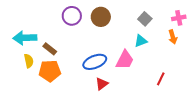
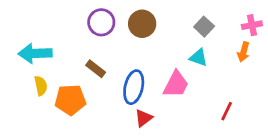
orange arrow: (173, 37) -> (244, 52), turned 32
cyan triangle: (141, 41) -> (198, 58), turned 40
brown rectangle: (50, 49) -> (96, 69), moved
blue ellipse: (95, 62) -> (134, 87), turned -55

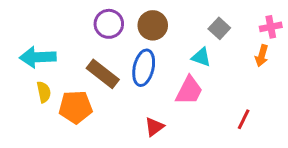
cyan triangle: (198, 58) -> (201, 57), moved
brown rectangle: (96, 69) -> (103, 74), size x1.5
blue ellipse: (134, 87) -> (144, 68), moved

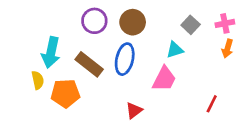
pink cross: (271, 27) -> (225, 23), moved
cyan arrow: (38, 57) -> (51, 52), moved, turned -76
cyan triangle: (201, 57) -> (175, 50), turned -36

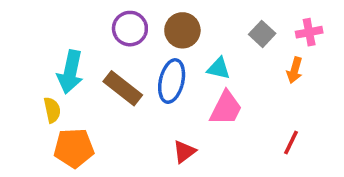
orange arrow: (227, 49) -> (295, 70), moved
cyan triangle: (175, 50) -> (219, 68), moved, turned 30
orange pentagon: (65, 93) -> (74, 148), moved

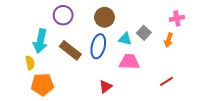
purple circle: (130, 29) -> (63, 15), moved
gray square: (262, 34) -> (144, 33), moved
pink trapezoid: (226, 108) -> (129, 62), turned -115
red line: (291, 143) -> (167, 81), turned 32

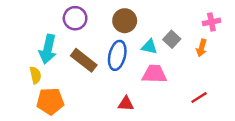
red triangle: (106, 87) -> (126, 104), turned 40

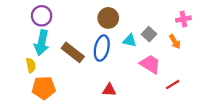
purple circle: (75, 18) -> (42, 16), moved
orange arrow: (201, 48) -> (175, 42), turned -48
pink trapezoid: (154, 74) -> (150, 64), moved, turned 30

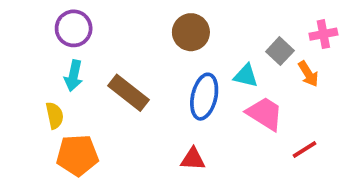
gray square: (149, 34) -> (280, 51), moved
cyan triangle: (130, 41) -> (246, 76), moved
cyan arrow: (42, 43) -> (74, 76), size x0.7
blue ellipse: (102, 48) -> (204, 97), moved

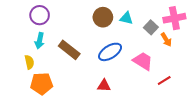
pink cross: (323, 34) -> (174, 18), size x1.5
cyan triangle: (246, 76) -> (126, 18), moved
blue ellipse: (204, 97) -> (110, 52), turned 45

